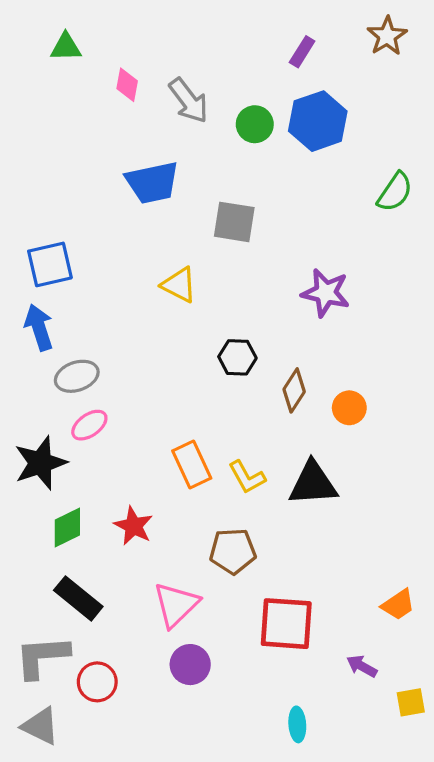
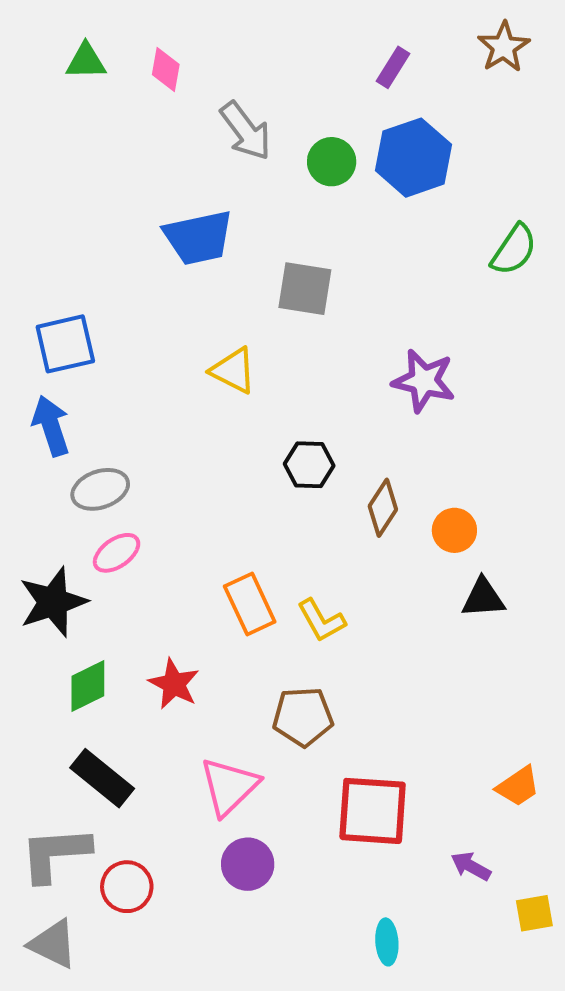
pink diamond: (127, 85) -> (166, 70), moved
black triangle: (313, 483) -> (483, 598), moved, size x0.7

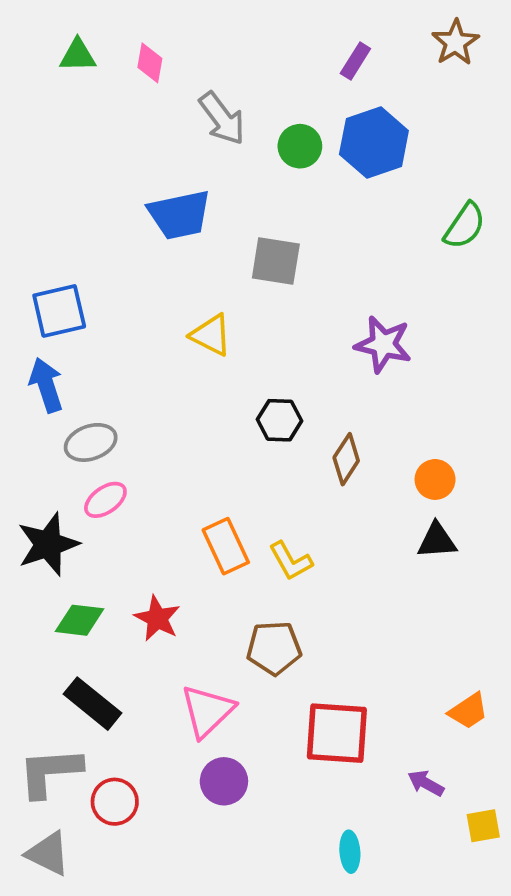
orange circle: (454, 530) -> (435, 479), moved
green diamond: (88, 686) -> (80, 620), turned 33

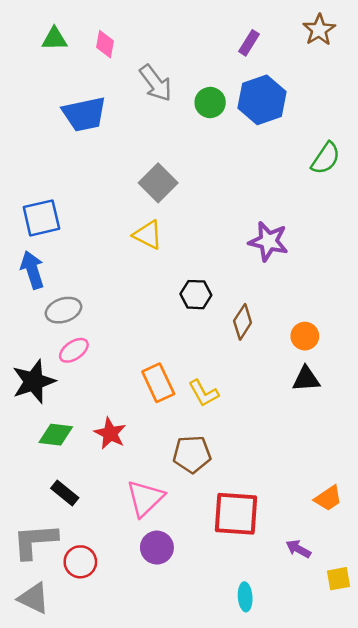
blue trapezoid: (180, 215) -> (84, 114), moved
gray square: (276, 261) -> (158, 183), moved, turned 36
black rectangle: (92, 704) -> (65, 493), size x0.7

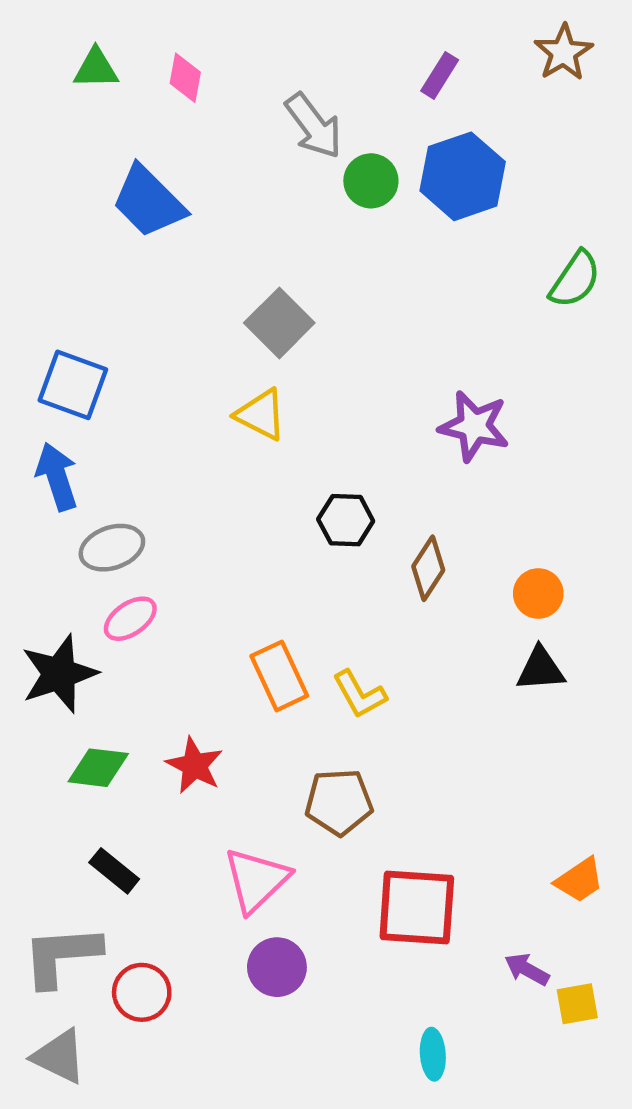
gray arrow: (156, 83) -> (314, 126), moved
blue trapezoid: (84, 114) -> (149, 202), turned 57
blue square: (41, 218) -> (73, 385), turned 33
yellow square: (339, 579) -> (577, 1004), moved

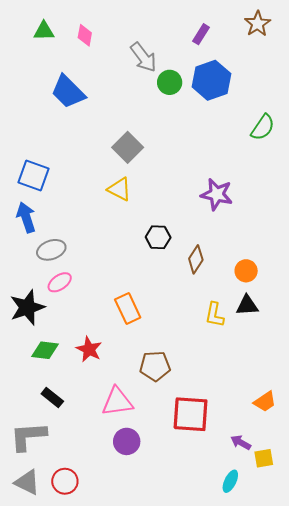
yellow L-shape: (359, 694) -> (215, 315), moved, turned 40
pink triangle: (256, 880) -> (117, 402), turned 36
red circle: (142, 992) -> (65, 481), moved
cyan ellipse: (433, 1054) -> (230, 481), moved, turned 30

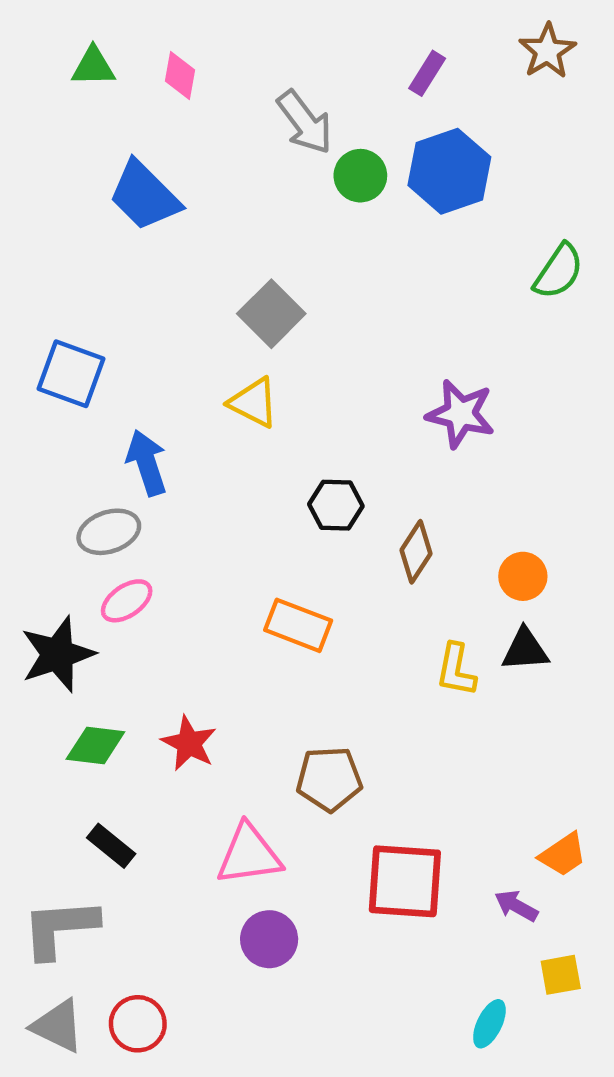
blue arrow: (26, 217) -> (147, 463), moved
orange rectangle: (128, 308) -> (298, 625), moved, turned -44
purple arrow: (241, 442) -> (516, 906), moved

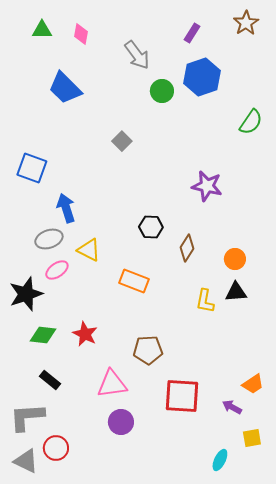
green circle: (360, 176) -> (162, 91), moved
gray square: (271, 314) -> (122, 141), size x0.7
yellow triangle: (254, 403) -> (89, 250), moved
red circle: (138, 1024) -> (56, 448), moved

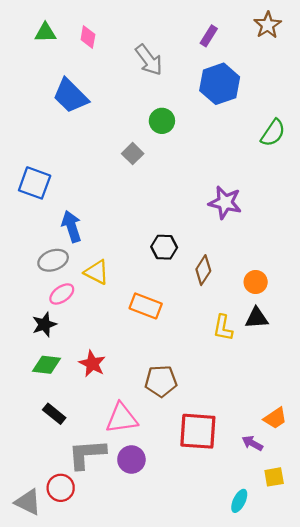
green circle: (162, 91) -> (162, 121), moved
black star: (26, 294) -> (44, 324), moved, size x0.7
gray L-shape: (27, 417) -> (87, 454), moved

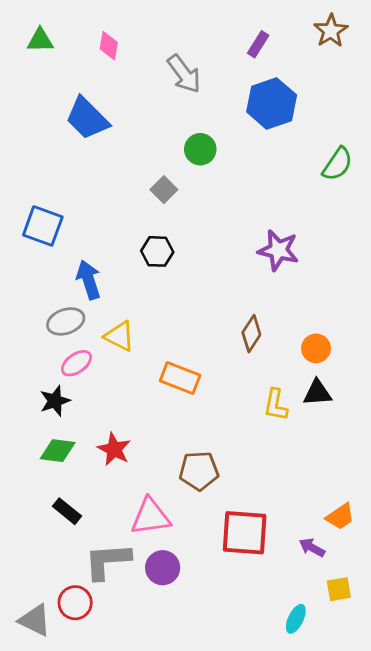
green triangle: (45, 33) -> (40, 40), moved
black hexagon: (164, 247) -> (157, 251), moved

